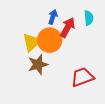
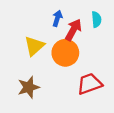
orange circle: (50, 40) -> (65, 53), moved
brown star: (38, 64) -> (29, 87), moved

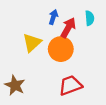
red trapezoid: (89, 84) -> (70, 85), moved
brown star: (29, 87) -> (15, 85), moved, turned -30

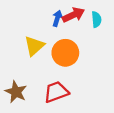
red arrow: (68, 28) -> (73, 15), moved, turned 36
red trapezoid: (70, 85) -> (56, 92), moved

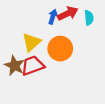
brown star: (16, 92) -> (15, 66), moved
red trapezoid: (56, 92) -> (33, 66), moved

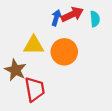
yellow triangle: (32, 42) -> (34, 45), turned 42
red trapezoid: (33, 66) -> (35, 89), moved, turned 100

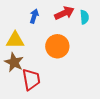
blue arrow: (56, 18) -> (34, 16), moved
yellow triangle: (34, 45) -> (15, 40), moved

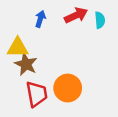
orange circle: (57, 46) -> (68, 88), moved
brown star: (14, 62) -> (26, 64), moved

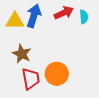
blue arrow: (40, 19) -> (34, 16), size x1.6
yellow triangle: (18, 47) -> (15, 21), moved

